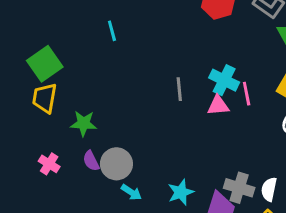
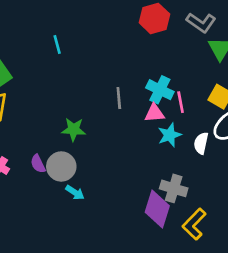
green star: (84, 123) -> (74, 129), moved
white semicircle: (269, 189) -> (201, 143), moved
cyan star: (181, 192) -> (170, 135), moved

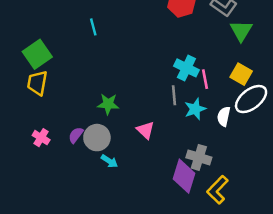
gray line: (119, 98) -> (174, 95), moved
pink triangle: (154, 113) -> (145, 130), moved, turned 48
purple semicircle: (38, 164) -> (76, 135), turned 63

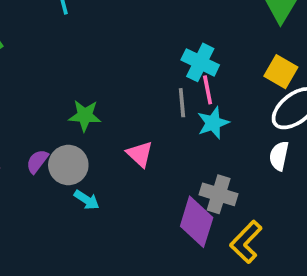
pink line: (205, 79) -> (208, 90), moved
white semicircle: (224, 116) -> (279, 156), moved

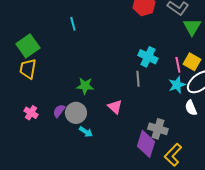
pink line: (208, 90) -> (178, 65), moved
cyan star: (213, 123) -> (177, 85), moved
white semicircle: (279, 156) -> (191, 108), turned -35

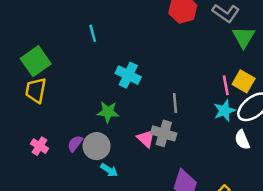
cyan cross: (148, 57) -> (128, 75), moved
gray cross: (158, 129) -> (164, 133), moved

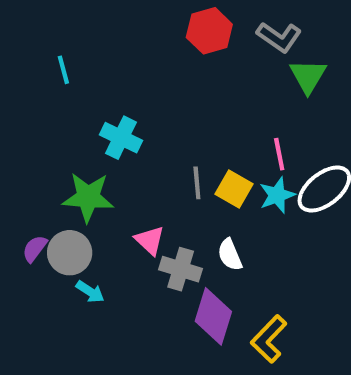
yellow square: (244, 81) -> (234, 189), moved
green star: (108, 112) -> (88, 197), size x1.4
gray cross: (164, 133) -> (181, 269), moved
white semicircle: (242, 140) -> (230, 255), moved

